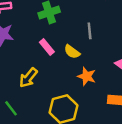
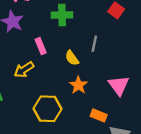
pink rectangle: (47, 47) -> (41, 46), moved

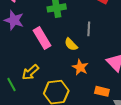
pink rectangle: (41, 46) -> (42, 38), size x1.5
yellow arrow: (24, 70) -> (30, 72), moved

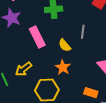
orange star: (80, 67) -> (63, 67), moved

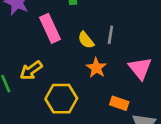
gray line: (83, 32) -> (110, 35), moved
orange star: (63, 67) -> (96, 68), moved

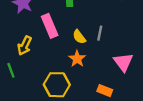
orange star: (96, 68) -> (77, 59), moved
yellow arrow: (31, 70) -> (25, 46), moved, turned -30

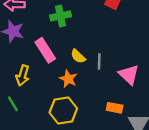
gray line: (100, 33) -> (99, 62), moved
orange star: (77, 59) -> (68, 79), moved

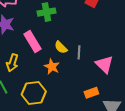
orange rectangle: (115, 108) -> (91, 93), turned -32
yellow hexagon: (63, 110) -> (34, 93), moved

